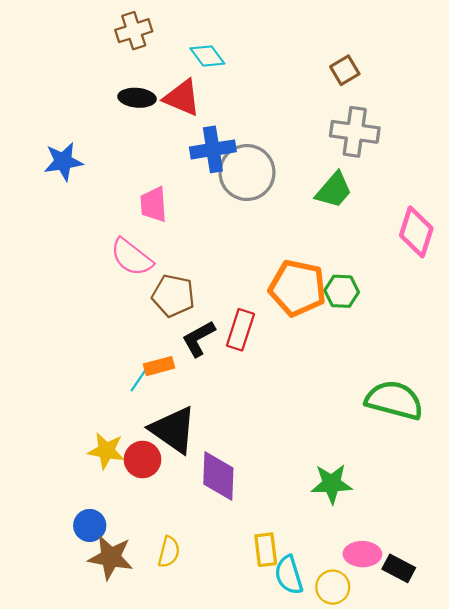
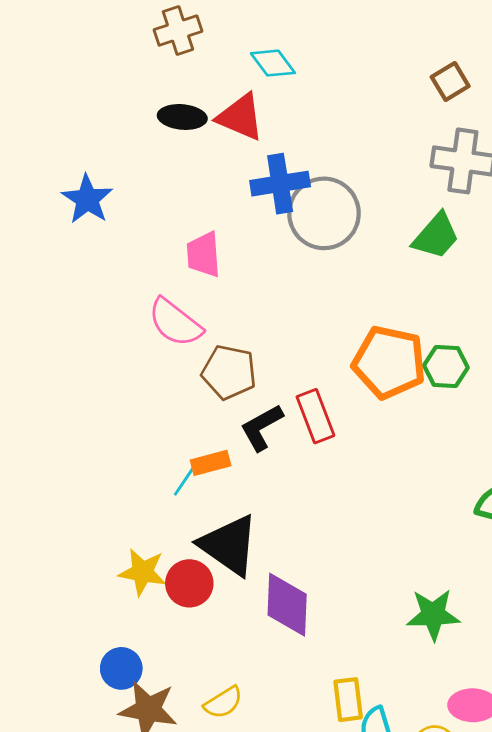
blue star: (63, 162) -> (87, 199), turned -30
red rectangle: (240, 330) -> (315, 416), turned -39
yellow semicircle: (169, 552) -> (223, 702), turned 44

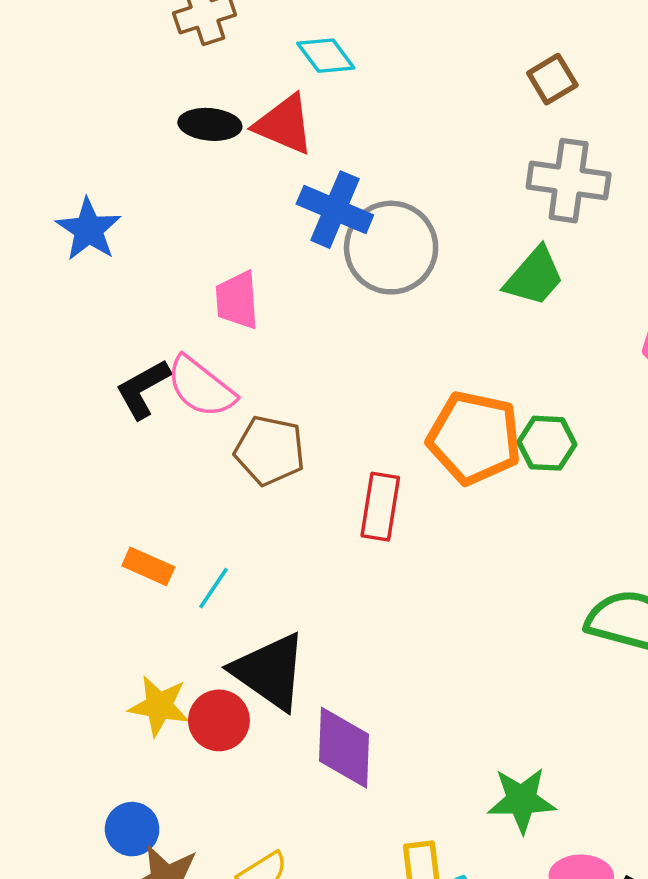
blue cross: (280, 184) -> (335, 210), turned 32
red rectangle: (315, 416) -> (380, 507), turned 30
black L-shape: (262, 427) -> (143, 389), moved
orange rectangle: (211, 463) -> (148, 566), moved, turned 39
green star: (433, 615) -> (522, 800), moved

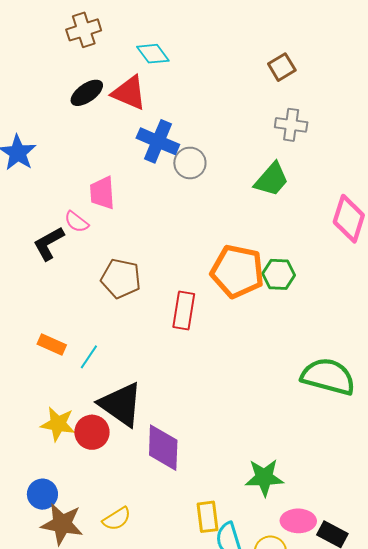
black ellipse: (210, 124) -> (87, 93), turned -40
gray cross: (569, 181) -> (291, 125), size x0.7
gray circle: (391, 248) -> (190, 163), size x0.6
pink semicircle: (201, 387) -> (76, 222), moved, size x0.6

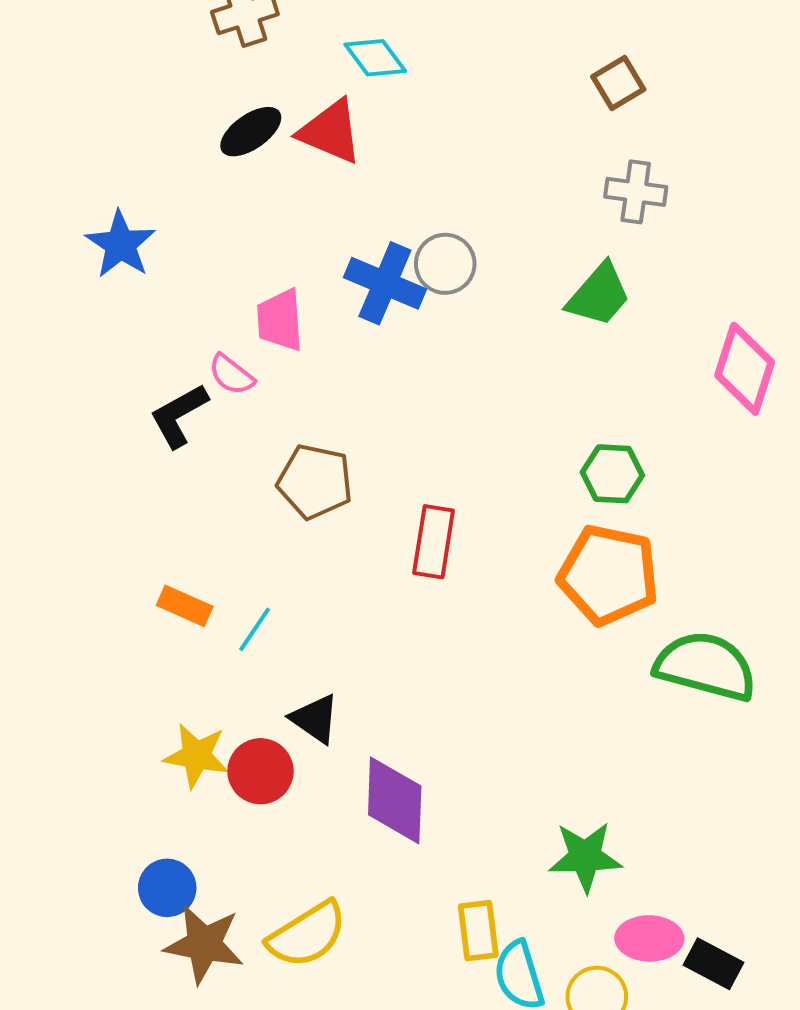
blue cross: (158, 141) -> (385, 283), moved
orange pentagon: (237, 271) -> (609, 575), moved
black triangle: (121, 404) -> (315, 719), size x0.6
yellow semicircle: (117, 519) -> (307, 935), size x1.5

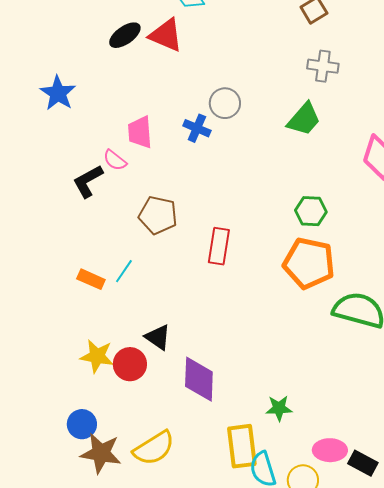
blue cross: (385, 283) -> (197, 128), moved, size x0.7
cyan line: (255, 629) -> (124, 271), moved
green star: (585, 857) -> (279, 408), moved, size x0.7
yellow rectangle: (478, 931) -> (242, 446), size x1.4

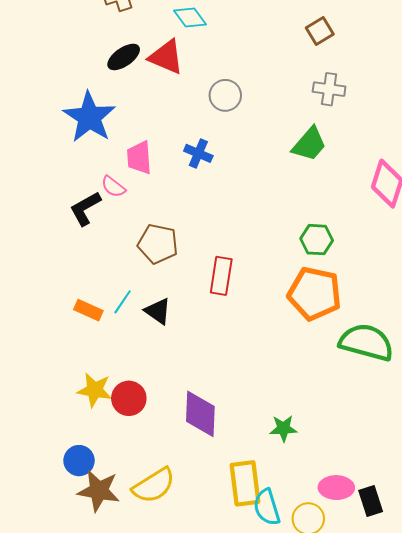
blue star: (58, 93) -> (89, 117), moved, size x1.4
gray circle: (225, 103) -> (225, 95), moved
black triangle: (158, 337) -> (158, 311), moved
green star: (279, 408) -> (283, 428), moved
black rectangle: (363, 463) -> (371, 501), turned 44

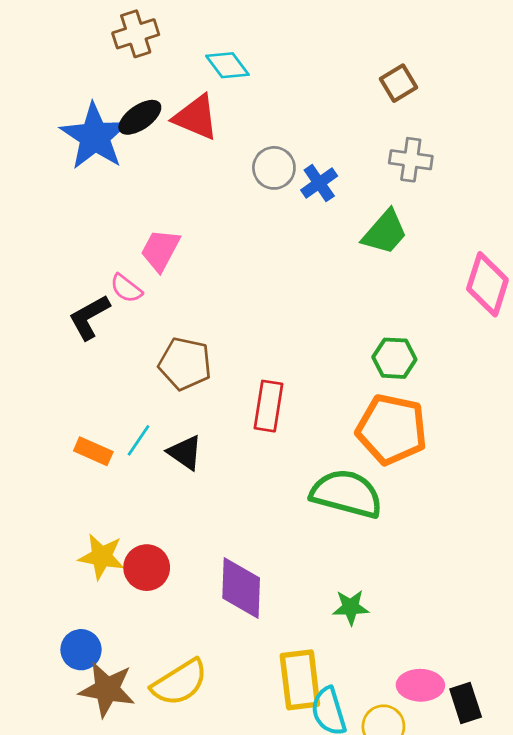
blue star: (89, 117) -> (95, 136), moved
blue cross: (198, 153) -> (319, 183), moved, turned 32
pink trapezoid: (139, 158) -> (160, 250), turned 32
green semicircle: (366, 342) -> (346, 494), moved

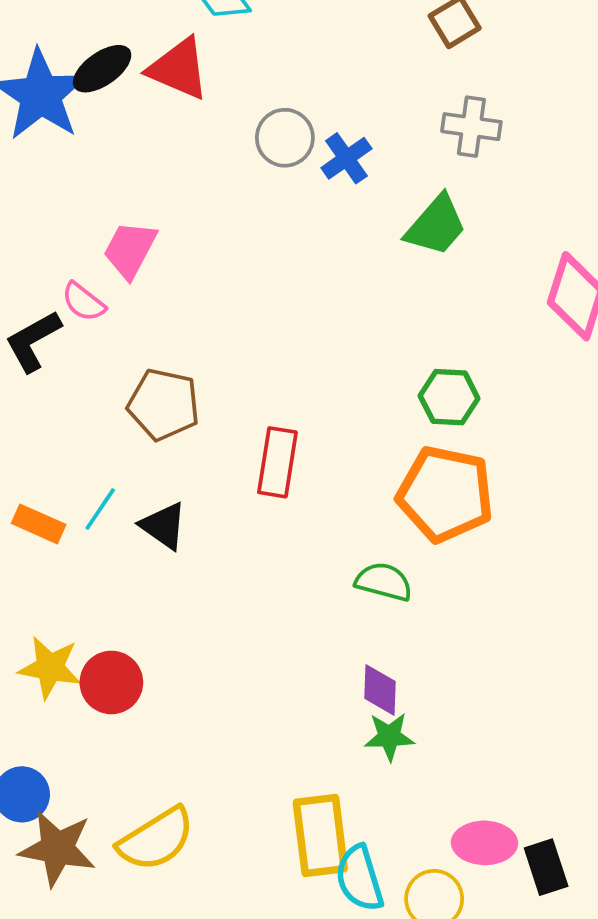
green semicircle: (346, 494) -> (384, 582), size x0.6
purple diamond: (241, 588) -> (380, 690), moved, size x0.6

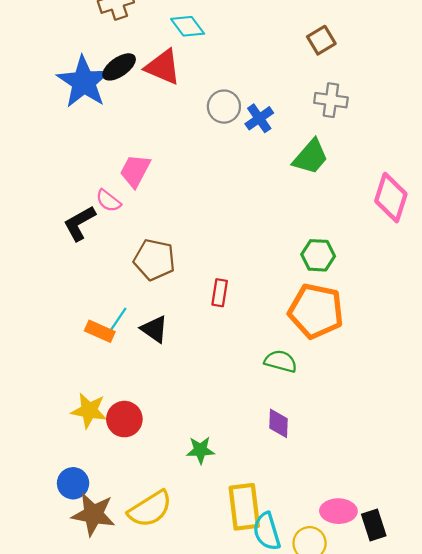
red rectangle: (277, 462) -> (220, 293), size x0.7
orange rectangle: (39, 524) -> (100, 331), moved
green star: (389, 737) -> (200, 450), moved

